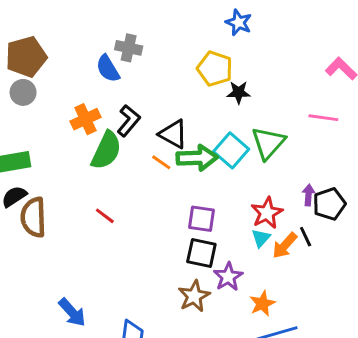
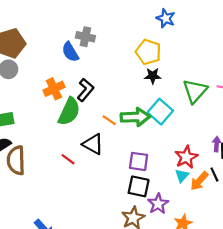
black star: (239, 92) -> (153, 76), moved
black triangle: (173, 134) -> (93, 144), moved
green triangle: (268, 143) -> (195, 91), moved

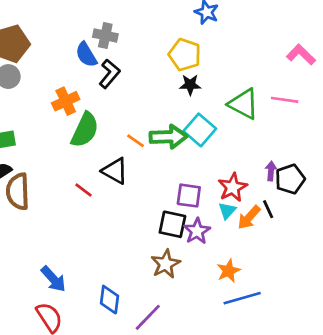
black L-shape: (85, 90) -> (109, 74), moved
green triangle: (195, 91) -> (244, 104), turned -44
purple square: (139, 161) -> (189, 196), moved
purple star: (158, 204) -> (197, 231), moved

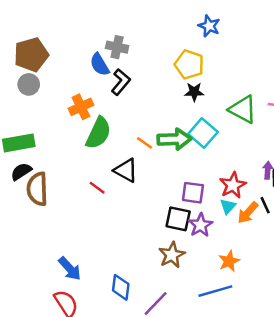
blue line: (242, 298) -> (215, 291), moved

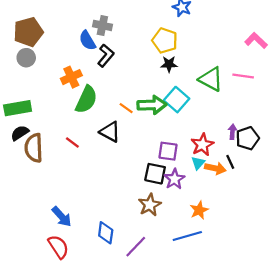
red line: (97, 188) -> (72, 143), moved
orange arrow: (248, 213) -> (215, 168), turned -120

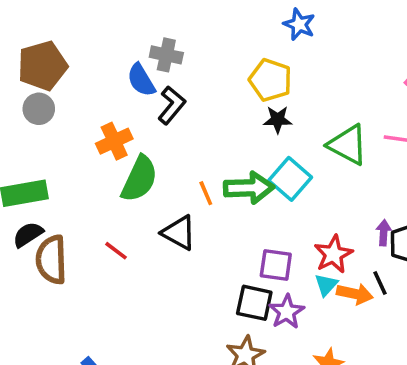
orange line: (126, 108) -> (206, 193), turned 32

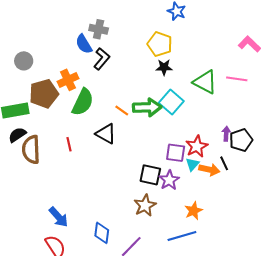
brown pentagon: (42, 66) -> (44, 94), moved
orange line: (206, 193) -> (122, 111), turned -32
red line: (116, 251) -> (69, 144), turned 40
purple square: (276, 265) -> (176, 153), moved

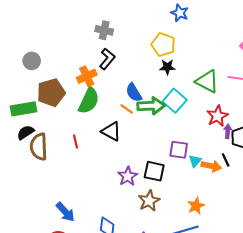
blue semicircle: (84, 44) -> (134, 93), moved
orange cross: (68, 80) -> (87, 76), moved
red star: (197, 146) -> (217, 116), moved
purple star: (169, 180) -> (128, 176), moved

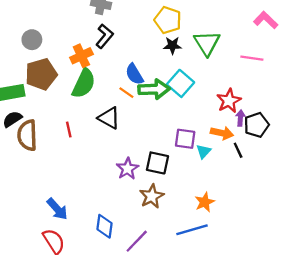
gray circle: (32, 61) -> (32, 40), moved
green triangle: (207, 81) -> (207, 43), moved, turned 30
orange arrow: (211, 166) -> (222, 133), moved

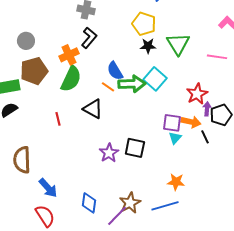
brown semicircle: (27, 135) -> (22, 160), moved
purple square: (185, 139) -> (172, 123), moved
brown star: (152, 196) -> (130, 203), moved
orange star: (205, 202) -> (176, 182), turned 30

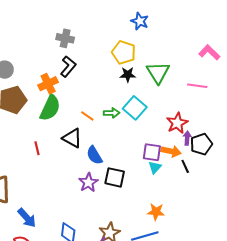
blue semicircle: (115, 71) -> (94, 155), moved
green arrow: (132, 84) -> (112, 113), size x0.6

